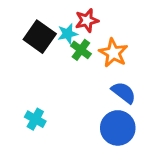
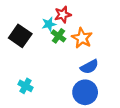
black square: (40, 37) -> (20, 36), moved
blue semicircle: (124, 93) -> (89, 67), turned 114

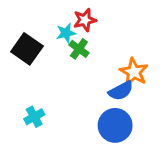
orange star: (82, 38) -> (134, 72), moved
cyan cross: (26, 86) -> (34, 117), turned 32

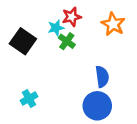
orange star: (134, 72) -> (113, 24), moved
blue semicircle: (121, 91) -> (102, 77), turned -70

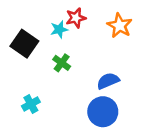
green cross: (67, 41) -> (62, 63), moved
blue semicircle: (102, 77) -> (108, 81), turned -105

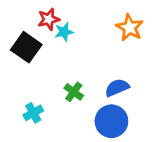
red star: (76, 18) -> (49, 19), moved
green cross: (62, 63) -> (74, 92), moved

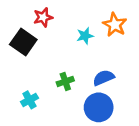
cyan star: (64, 32) -> (85, 36), moved
green cross: (74, 92) -> (65, 81), turned 35

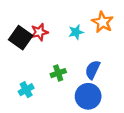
red star: (43, 17) -> (39, 32), moved
blue semicircle: (104, 78) -> (93, 70), turned -42

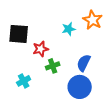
red star: (39, 32) -> (41, 49), moved
black square: (21, 38) -> (19, 34), turned -30

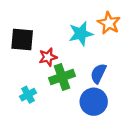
cyan star: (69, 29) -> (81, 34), size x1.5
green cross: (53, 66) -> (62, 77), size x1.5

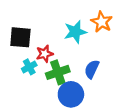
cyan cross: (28, 95) -> (29, 67), moved
blue circle: (94, 102) -> (71, 94), moved

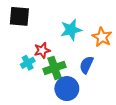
orange star: (102, 22) -> (102, 37), moved
black square: (20, 37) -> (19, 16), moved

